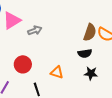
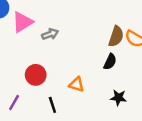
black semicircle: (85, 53) -> (110, 62), turned -56
black star: (91, 73) -> (118, 98), moved

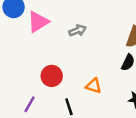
gray arrow: (50, 34) -> (78, 30), moved

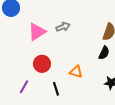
pink triangle: (38, 22) -> (37, 32), moved

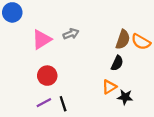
orange triangle: (76, 72) -> (109, 87), moved, turned -48
purple line: (24, 87) -> (44, 103), moved, turned 32

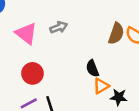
pink triangle: (42, 39) -> (26, 33), turned -50
black semicircle: (117, 63) -> (92, 68), moved, turned 133

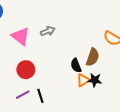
brown semicircle: (116, 33) -> (93, 57), moved
black star: (119, 97) -> (95, 80), moved

